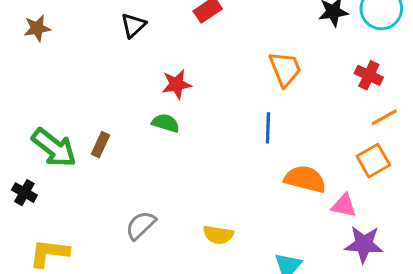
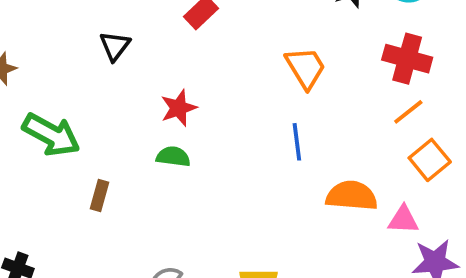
red cross: (369, 75) -> (407, 59), size x1.4
orange line: (384, 117) -> (408, 112), moved
green arrow: (54, 148) -> (51, 135), moved

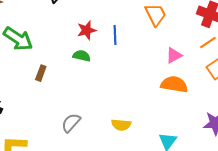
blue line: (297, 142) -> (115, 35), moved
pink triangle: (403, 220) -> (174, 55), moved, turned -36

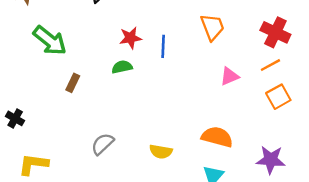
green semicircle: (82, 56) -> (122, 67), turned -30
orange semicircle: (174, 84) -> (217, 137), moved

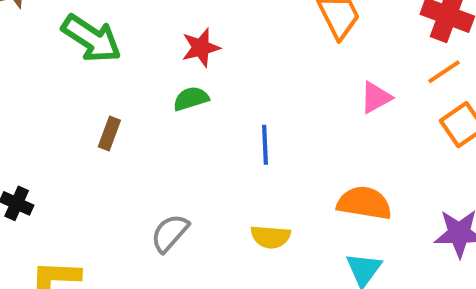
green arrow: (50, 41) -> (91, 38), moved
blue line: (163, 46) -> (265, 145), moved

